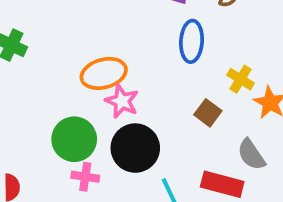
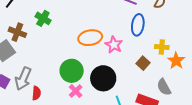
yellow cross: (241, 79) -> (162, 47), turned -32
pink star: (122, 101) -> (114, 45), moved
pink cross: (85, 177) -> (76, 91), turned 32

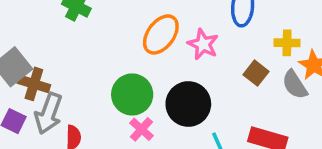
brown cross: (17, 32) -> (34, 84), moved
orange ellipse: (90, 38) -> (161, 34), turned -40
gray semicircle: (164, 87) -> (295, 85), moved

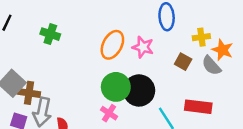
green circle: (132, 94) -> (116, 87), moved

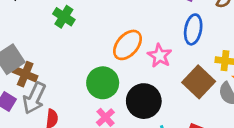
brown square: (183, 62) -> (199, 82), size x1.6
green circle: (116, 87) -> (103, 83), moved

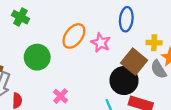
green circle: (103, 83) -> (37, 57), moved
black circle: (144, 101) -> (124, 81), moved

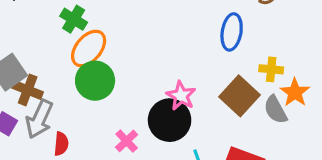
orange ellipse: (74, 36) -> (89, 48), moved
pink star: (101, 43) -> (181, 96), moved
black circle: (124, 81) -> (170, 120), moved

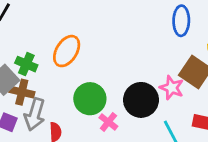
green cross: (74, 19) -> (26, 64), moved
green circle: (95, 81) -> (90, 99), moved
pink star: (181, 96) -> (172, 88), moved

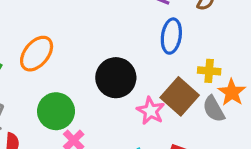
black circle: (141, 100) -> (116, 78), moved

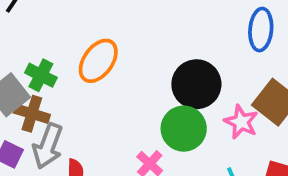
green circle: (56, 111) -> (184, 129), moved

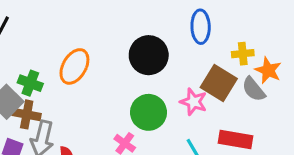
black circle: (196, 84) -> (149, 55), moved

